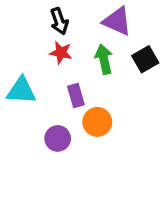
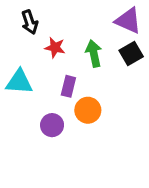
black arrow: (59, 21) -> (30, 22), moved
purple triangle: (117, 21) -> (128, 21), moved
purple rectangle: (76, 96) -> (68, 86), turned 30

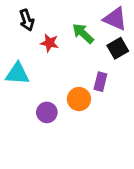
green arrow: (94, 54) -> (83, 33), moved, turned -35
purple rectangle: (68, 86) -> (100, 82), moved

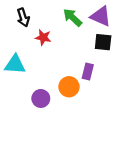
green arrow: (83, 33) -> (73, 17), moved
black square: (118, 48) -> (103, 42), turned 36

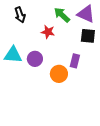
red star: (43, 37) -> (48, 32), moved
purple circle: (41, 98) -> (35, 59), moved

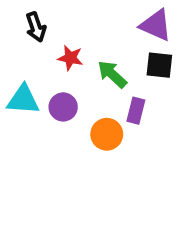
green arrow: (62, 15) -> (112, 74), moved
red star: (48, 32) -> (70, 58), moved

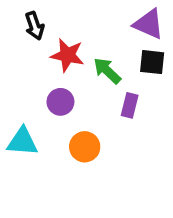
red star: (70, 58) -> (67, 55), size x1.4
cyan triangle: (23, 100) -> (22, 142), moved
orange circle: (107, 134) -> (85, 147), moved

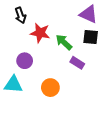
purple circle: (60, 102) -> (25, 61), moved
purple rectangle: (130, 105) -> (77, 63), turned -72

